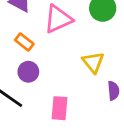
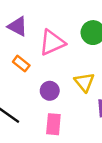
purple circle: (28, 72) -> (50, 91), moved

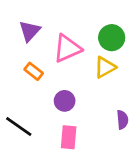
purple triangle: (18, 26) -> (30, 31), turned 45
yellow triangle: (84, 82) -> (105, 67), moved, turned 40

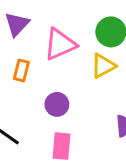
orange rectangle: (34, 71) -> (21, 70), turned 66

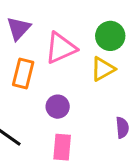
orange rectangle: (21, 70) -> (23, 73), size x1.4

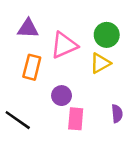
purple triangle: (19, 28) -> (28, 28), turned 50
pink rectangle: (62, 147) -> (76, 119), moved

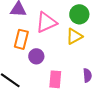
purple circle: (62, 96) -> (36, 56), moved

